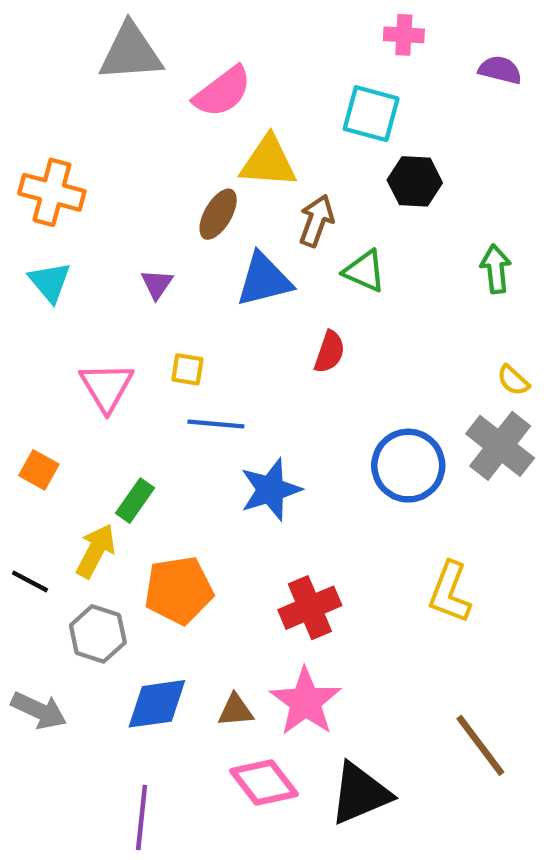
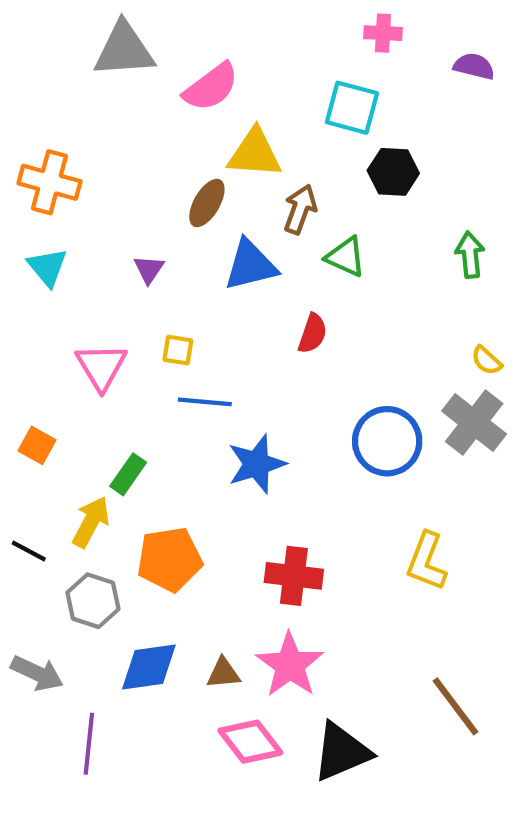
red cross: (310, 608) -> (294, 576), turned 30
purple line: (142, 818) -> (89, 744), moved

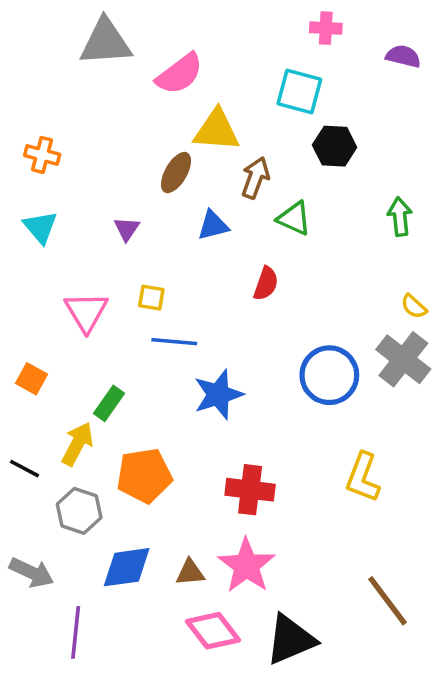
orange cross: (49, 182) -> (42, 155), size x0.7
blue triangle: (250, 265) -> (213, 225), size x0.7

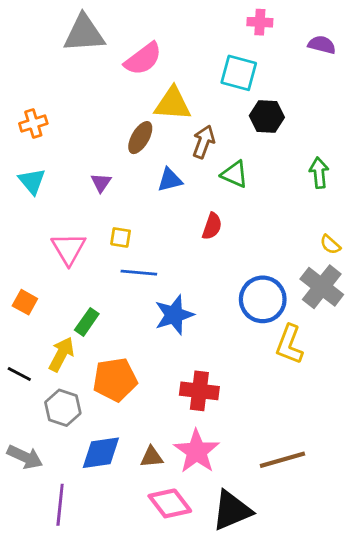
orange cross: (42, 155) -> (33, 124), turned -32
yellow L-shape: (363, 477) -> (289, 344), moved
brown line: (387, 601) -> (282, 460), moved, turned -69

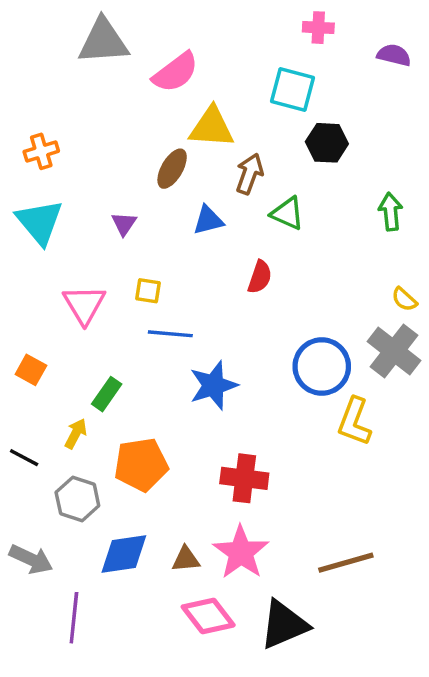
cyan triangle: (32, 181) -> (40, 222), size x1.4
yellow arrow: (61, 354) -> (76, 434), size x0.7

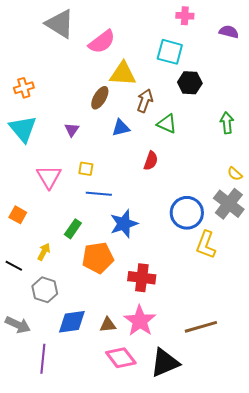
gray triangle: (103, 41) -> (60, 24), turned 36
green rectangle: (107, 394) -> (73, 229), moved
orange pentagon: (141, 465) -> (98, 258), moved

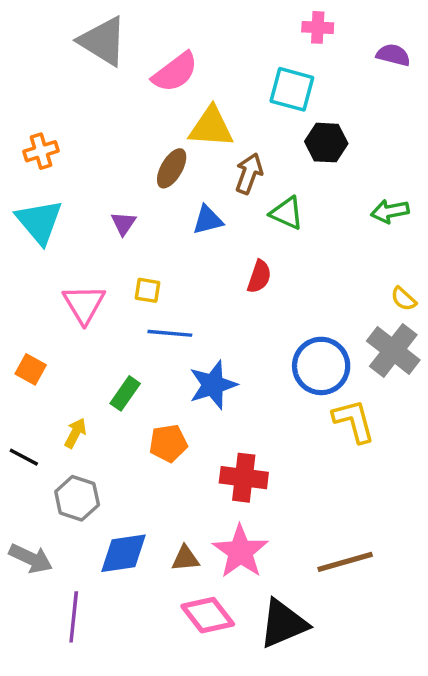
green arrow: (227, 123) -> (390, 211), turned -95
yellow L-shape: (206, 245) -> (354, 421), turned 144
orange pentagon: (98, 258) -> (168, 443), size x0.7

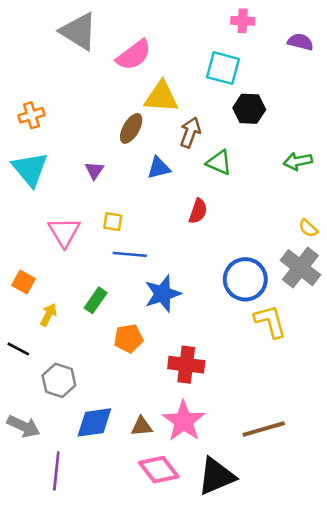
yellow arrow: (75, 433) -> (48, 315), moved

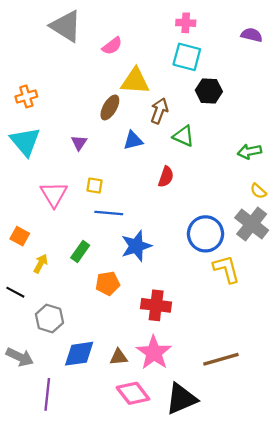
pink cross: (243, 21) -> (186, 23), moved
pink semicircle: (134, 55) -> (112, 46), size x0.7
green arrow: (298, 161) -> (249, 151), moved

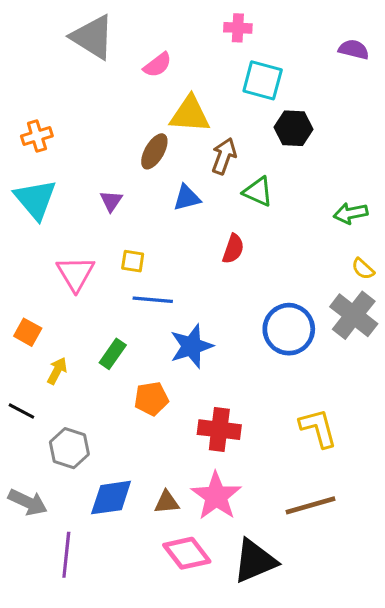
pink cross: (186, 23) -> (238, 28), moved
yellow L-shape: (226, 269) -> (318, 428), moved

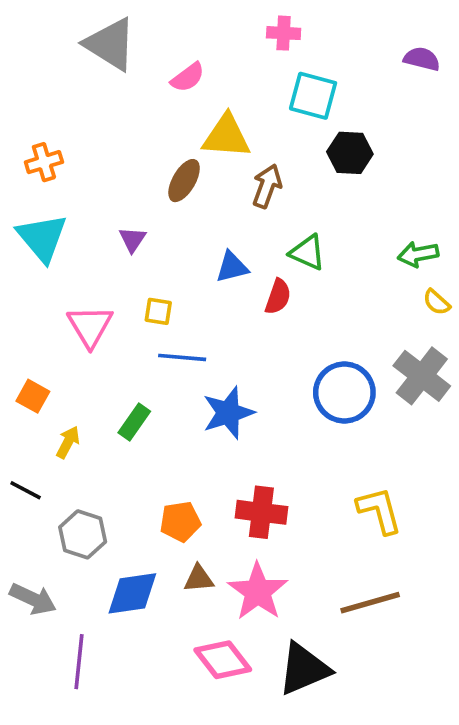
green triangle: (258, 192) -> (308, 252), moved
blue triangle: (187, 198) -> (232, 267), moved
yellow semicircle: (363, 269) -> (437, 302), moved
orange pentagon: (151, 399) -> (180, 522), moved
brown triangle: (167, 502) -> (199, 579), moved

